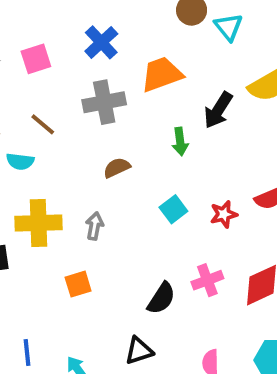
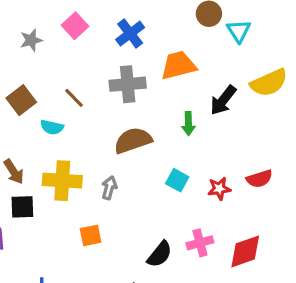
pink square: (36, 59) -> (75, 26), moved, turned -30
brown semicircle: (117, 168) -> (133, 140), size x1.6
cyan square: (173, 209) -> (177, 180), turned -30

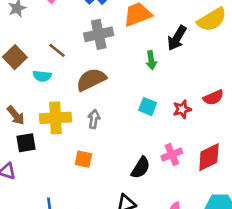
brown semicircle: (133, 140) -> (91, 80), moved
orange square: (91, 235) -> (83, 159), turned 30

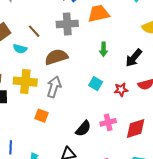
black arrow: (177, 38) -> (134, 58), moved
gray arrow: (94, 119) -> (54, 87), size x1.5

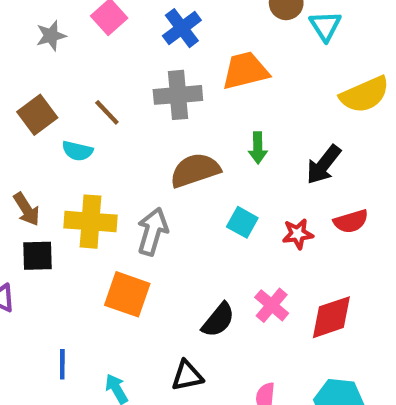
brown semicircle: (56, 57) -> (195, 170), moved
orange square: (41, 116) -> (127, 294), size x1.5
pink cross: (108, 122) -> (272, 305), turned -35

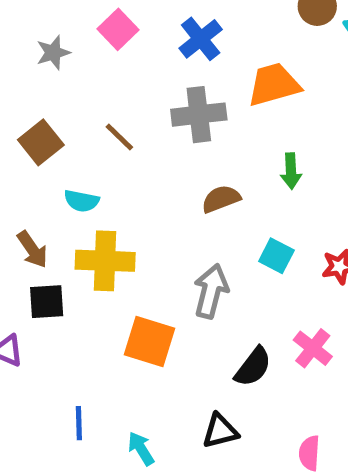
cyan semicircle: (77, 151) -> (82, 201), moved
brown semicircle: (195, 170) -> (221, 199), size x0.7
gray arrow: (153, 231) -> (211, 291), moved

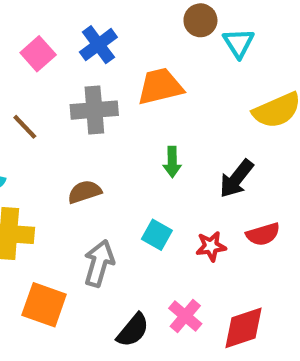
pink square: (118, 29) -> (38, 54), moved
brown semicircle: (221, 199) -> (84, 192), moved

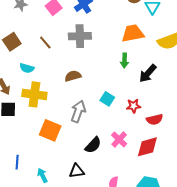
orange trapezoid: (160, 87) -> (133, 33), moved
green arrow: (172, 162) -> (124, 61), moved
red semicircle: (263, 234) -> (155, 120), moved

